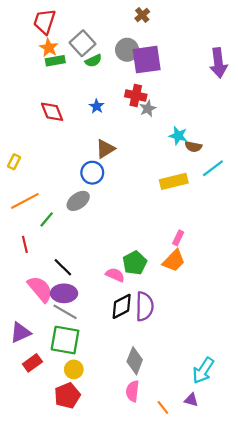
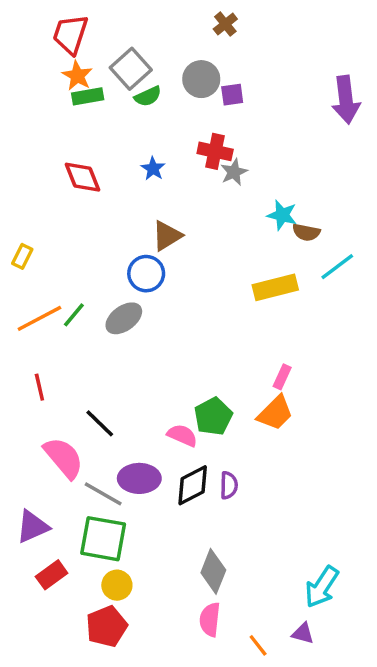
purple square: (147, 60) -> (232, 95), size x0.5
green line: (47, 219) -> (74, 315), moved
purple ellipse: (64, 293) -> (139, 478), moved
purple semicircle: (144, 306) -> (229, 485), size x0.6

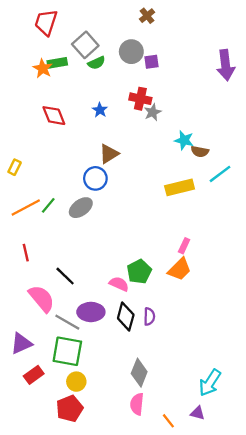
orange star: (77, 76) -> (43, 68), moved
black diamond: (193, 485) -> (126, 316), turned -48

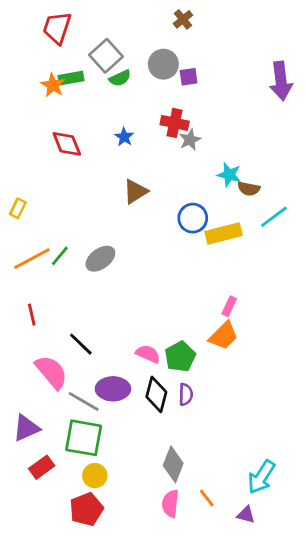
blue circle: (95, 178) -> (193, 218), moved
green pentagon: (139, 272) -> (180, 357), moved
orange line: (168, 421) -> (207, 498), moved

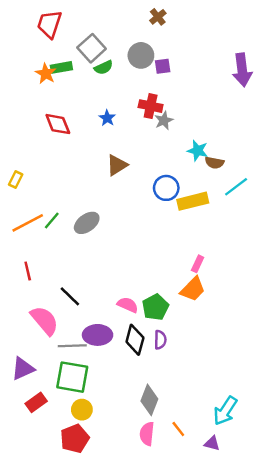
gray line: (84, 401) -> (72, 346), turned -32

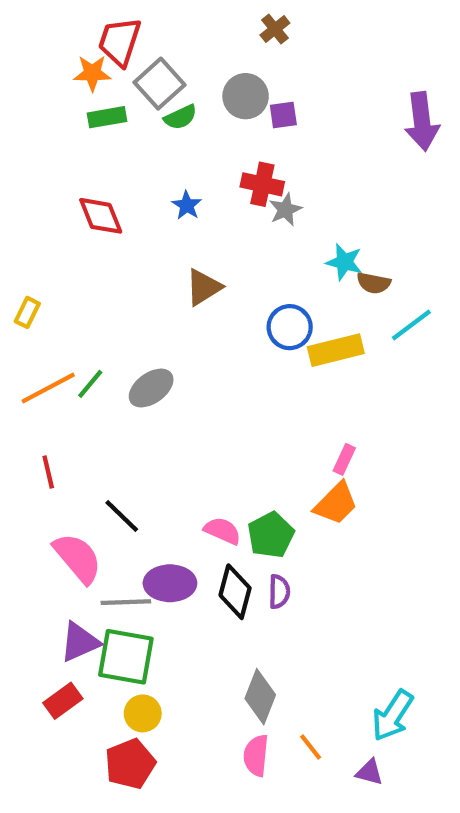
red trapezoid: (49, 24) -> (120, 42), moved
orange star: (46, 73) -> (92, 73), moved, turned -30
purple triangle: (23, 369) -> (80, 642), moved

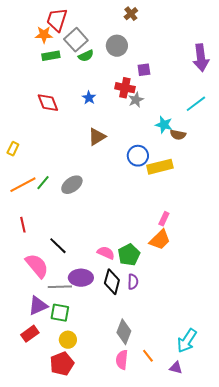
purple square: (283, 115) -> (144, 70), moved
cyan line: (411, 325) -> (196, 104), moved
green square: (126, 657) -> (60, 313), size x0.7

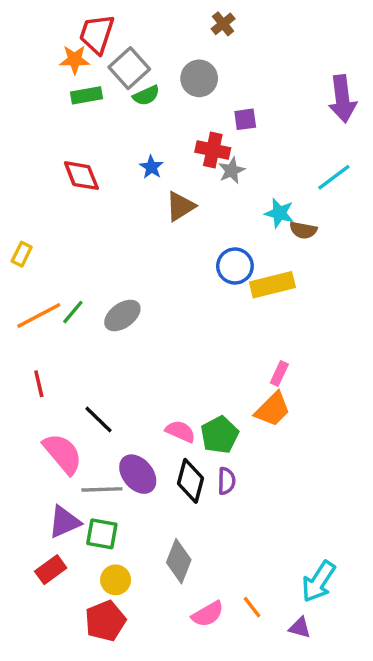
brown triangle: (97, 137) -> (180, 206), moved
purple ellipse: (81, 278) -> (138, 474), turned 50
gray diamond: (124, 332) -> (179, 561), moved
pink semicircle: (122, 360) -> (208, 614), turned -126

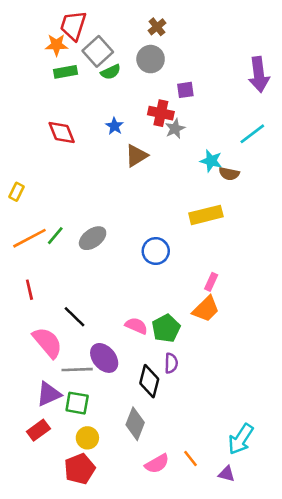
brown cross: (223, 24) -> (157, 27), moved
blue circle: (235, 266) -> (156, 251), moved
black diamond: (191, 481) -> (149, 381), moved

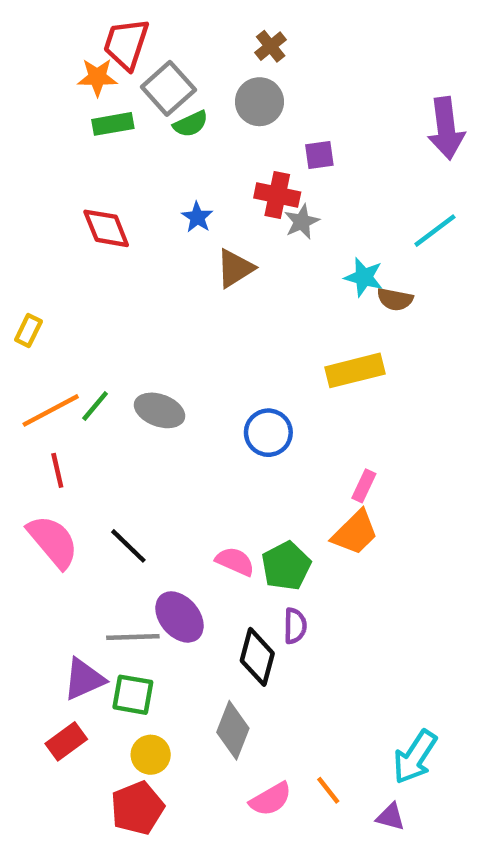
gray ellipse: (93, 238) -> (160, 410), turned 56
red line: (29, 290) -> (57, 470), moved
pink semicircle: (47, 343) -> (53, 541), moved

